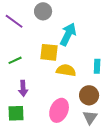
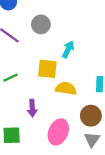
cyan arrow: (68, 34) -> (68, 49), size x0.7
purple arrow: (23, 88) -> (32, 108), moved

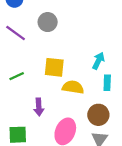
cyan arrow: (68, 49) -> (98, 61), moved

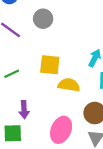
purple arrow: (39, 107) -> (24, 110), moved

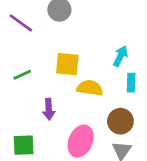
purple arrow: (24, 110) -> (49, 109), moved

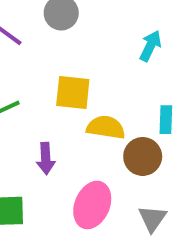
cyan arrow: (120, 56) -> (150, 46), moved
brown circle: (120, 121) -> (143, 156), moved

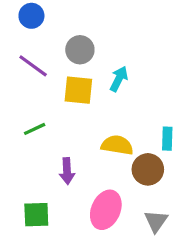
cyan arrow: (150, 46) -> (119, 79), moved
yellow square: (73, 92) -> (78, 90), moved

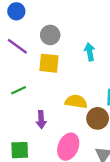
cyan arrow: (119, 79) -> (90, 52), moved, turned -36

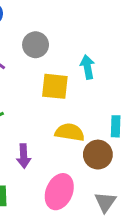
yellow square: (49, 63) -> (55, 86), moved

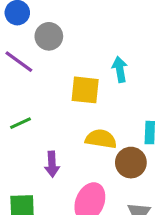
gray circle: (36, 45) -> (49, 36), moved

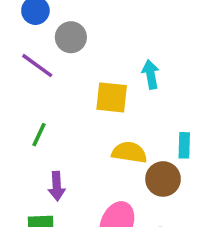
green line: (20, 123) -> (39, 135), turned -40
purple arrow: (52, 164) -> (57, 186), moved

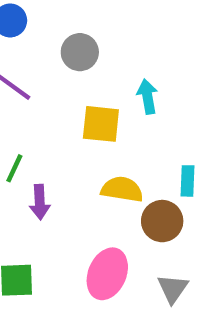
gray circle: (71, 37) -> (80, 52), moved
purple arrow: (57, 186) -> (40, 202), moved

